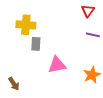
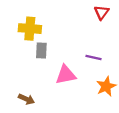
purple line: (93, 35) -> (93, 57), moved
brown arrow: (14, 84) -> (26, 99), moved, turned -32

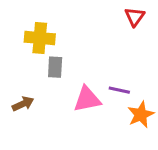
purple line: (93, 57) -> (119, 90), moved
brown arrow: (26, 99) -> (23, 104), moved, turned -49

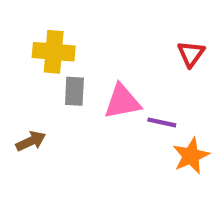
red triangle: (135, 17) -> (191, 54), moved
pink triangle: (87, 99) -> (122, 102), moved

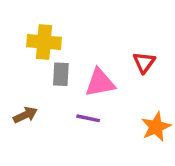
red triangle: (191, 54) -> (144, 62), moved
purple line: (162, 122) -> (88, 118), moved

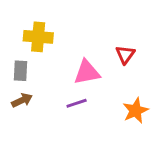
gray rectangle: (61, 74) -> (20, 71), moved
purple line: (88, 118) -> (77, 103), turned -30

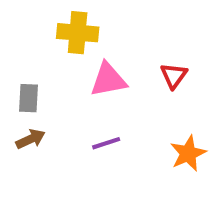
yellow cross: (38, 37) -> (78, 33), moved
pink triangle: (87, 72) -> (108, 80), moved

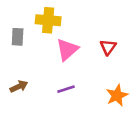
pink triangle: (108, 80) -> (67, 50), turned -30
gray rectangle: (28, 98) -> (18, 37), moved

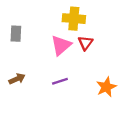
yellow cross: (48, 20) -> (74, 19), moved
red triangle: (108, 47) -> (85, 43), moved

